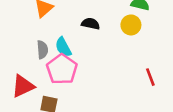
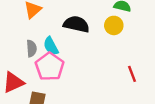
black semicircle: (91, 24) -> (76, 24), size x1.5

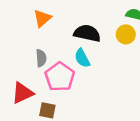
cyan semicircle: (51, 46) -> (82, 58), moved

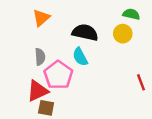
red triangle: (22, 93) -> (38, 91), moved

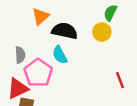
green semicircle: (131, 14) -> (110, 13), turned -77
orange triangle: (41, 18) -> (41, 16), moved

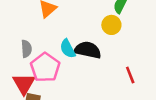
black semicircle: (65, 31) -> (88, 50), moved
red triangle: (18, 89) -> (24, 84), turned -35

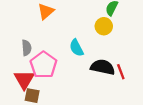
cyan semicircle: (68, 49) -> (76, 48), moved
black semicircle: (88, 50) -> (103, 67), moved

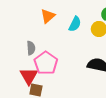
cyan semicircle: (76, 48) -> (75, 24), moved, turned -126

